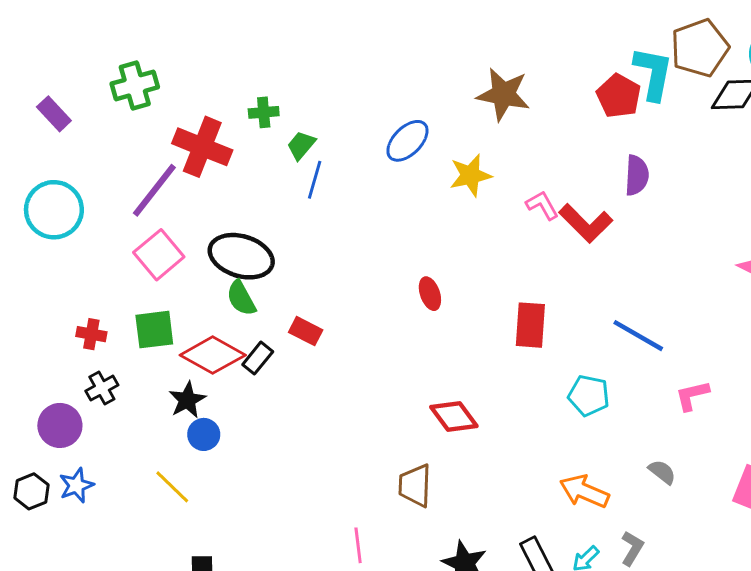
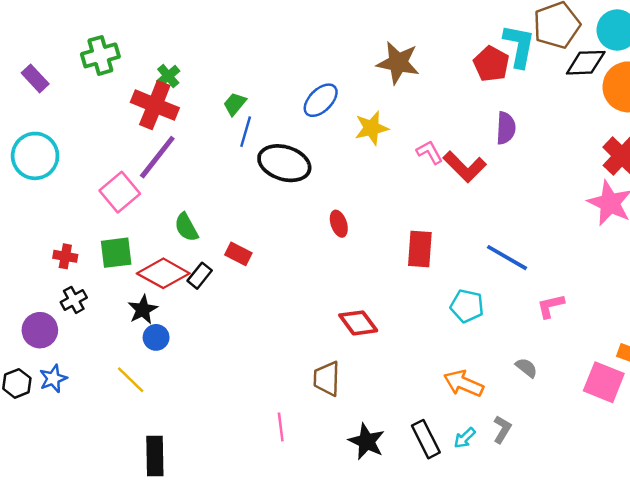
green cross: (264, 112) -> (168, 76), moved, turned -35
purple line: (154, 190) -> (157, 157), moved
black ellipse: (241, 256) -> (284, 163), moved

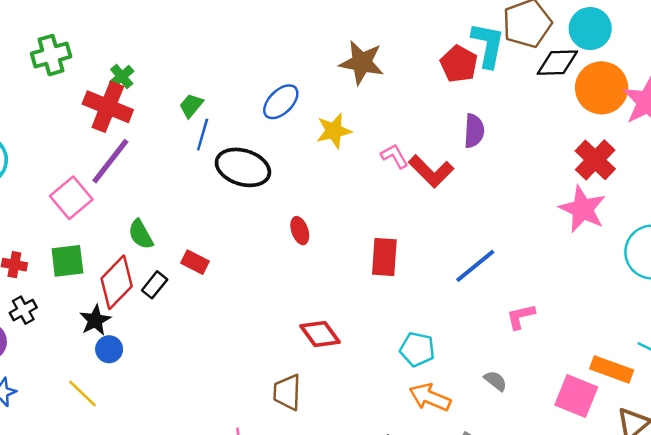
blue line: (507, 258) -> (475, 266), turned -69
red diamond: (163, 273) -> (117, 282), turned -75
cyan pentagon: (467, 306) -> (417, 349), moved

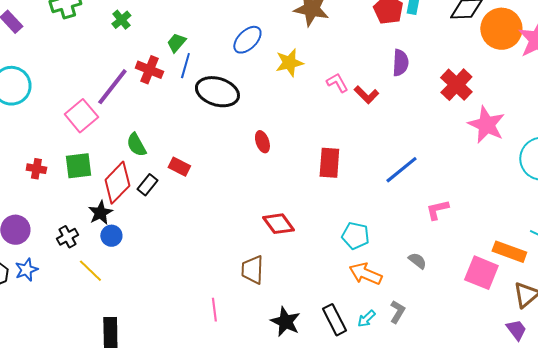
red cross: (108, 107) -> (149, 70), moved, size x0.7
red cross: (595, 160) -> (456, 85), moved
red L-shape: (431, 171) -> (366, 95), size x0.7
black cross: (23, 310) -> (67, 237), moved

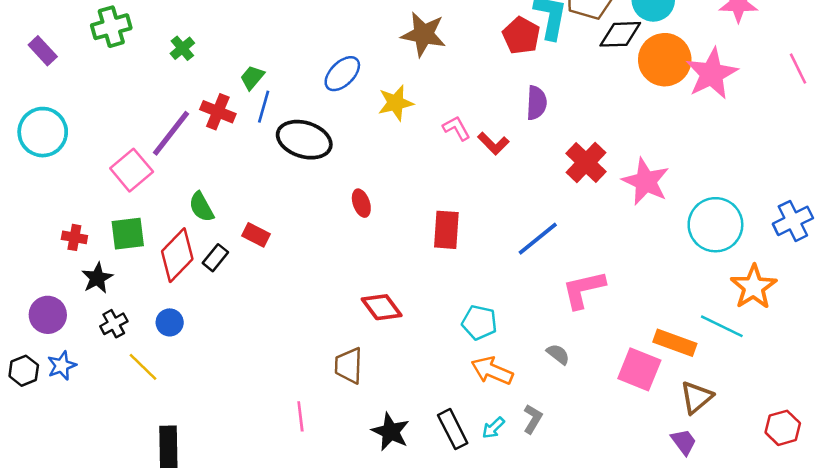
red cross: (456, 85) -> (586, 162), moved
pink L-shape: (437, 210) -> (583, 289), size x1.5
black star: (100, 213) -> (97, 278), moved

